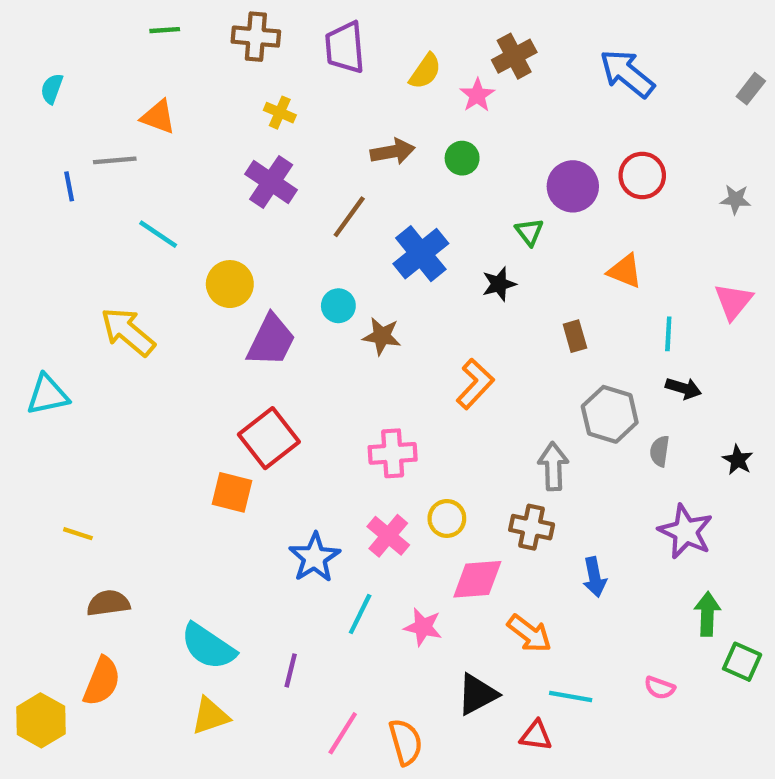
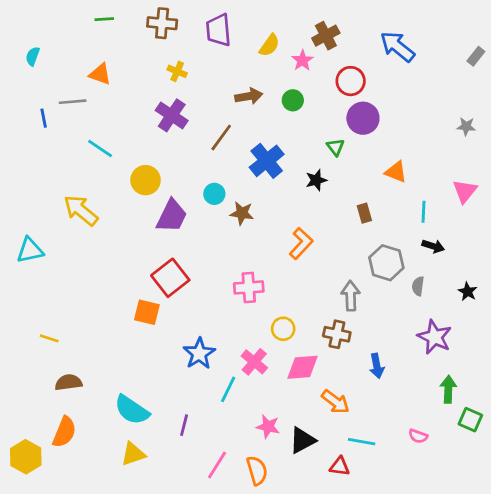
red circle: (642, 176) -> (351, 81), moved
pink cross: (388, 536) -> (254, 362), moved
pink star: (423, 627) -> (268, 426), moved

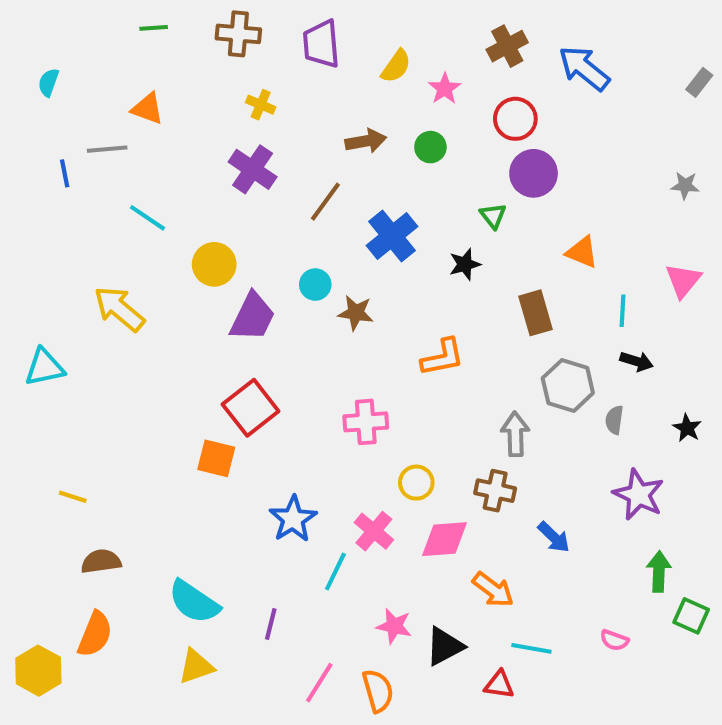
brown cross: (326, 36) -> (507, 46), moved
brown rectangle: (364, 213) -> (536, 313), size x1.5
orange L-shape: (301, 243) -> (443, 357), turned 36
blue arrow: (377, 366) -> (554, 537), turned -35

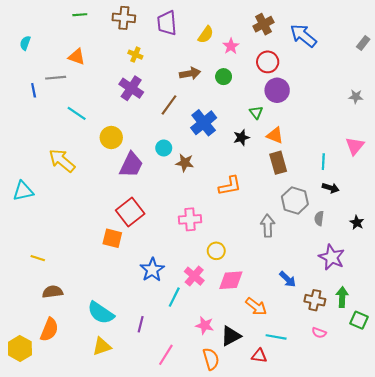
orange triangle: (582, 252) -> (275, 135), moved
brown cross: (495, 491) -> (315, 300), moved
orange semicircle: (378, 691) -> (211, 359), moved

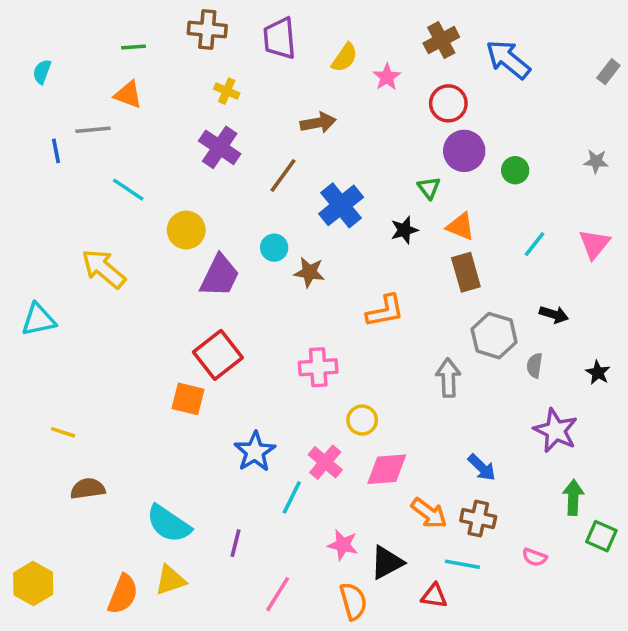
green line: (80, 15) -> (133, 47), moved
green circle: (224, 77) -> (515, 170), moved
cyan line: (323, 162) -> (535, 244), moved, turned 35
brown cross: (315, 300) -> (478, 519), moved
orange semicircle: (49, 330) -> (123, 594), moved

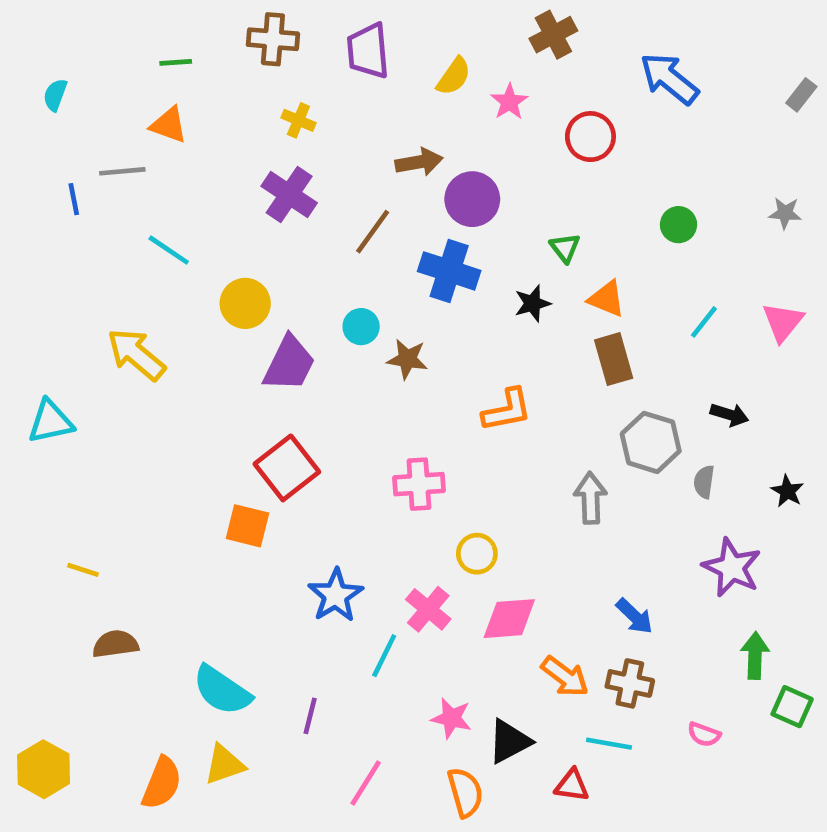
brown cross: (441, 40) -> (553, 35), moved
purple circle: (464, 151) -> (472, 199), moved
blue cross: (341, 205) -> (449, 271), turned -33

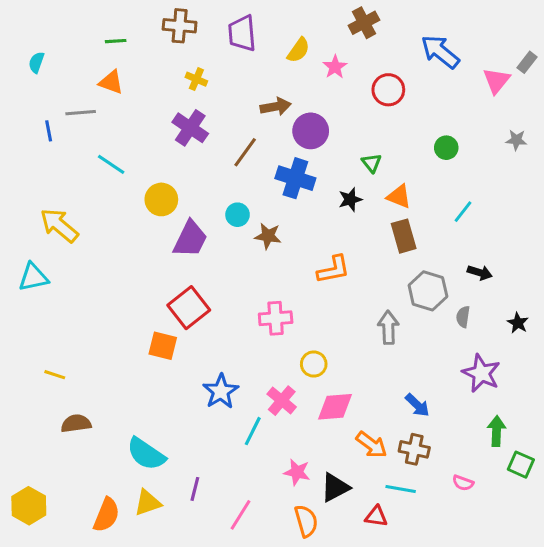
pink triangle: (783, 322) -> (497, 81), moved
yellow arrow: (136, 354) -> (59, 225), moved
purple line: (310, 716) -> (195, 489), moved

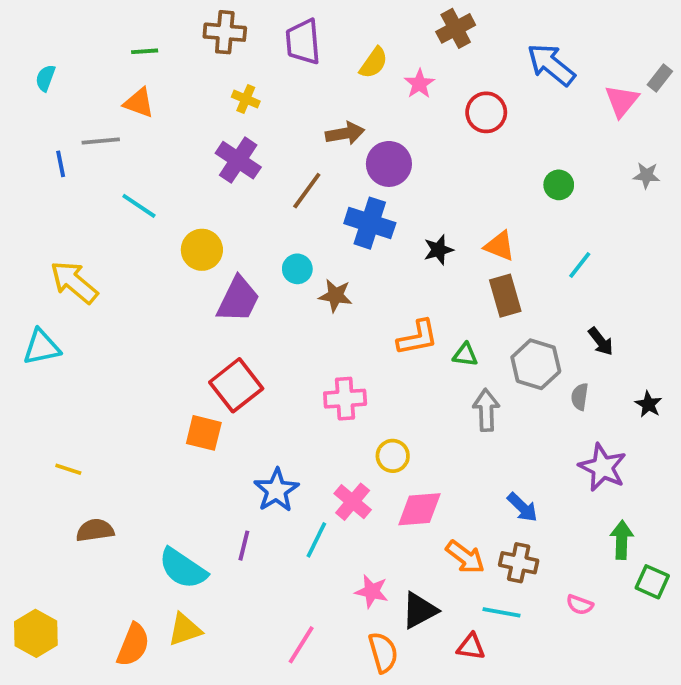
green triangle: (372, 163) -> (465, 355), moved, turned -45
black arrow: (480, 273) -> (601, 341), turned 35
purple line: (195, 489) -> (244, 546), moved

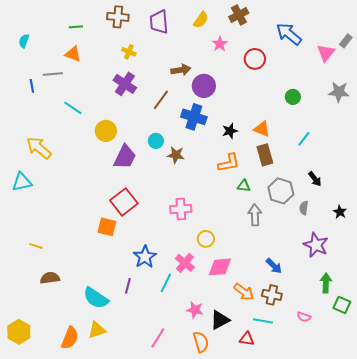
yellow semicircle: (374, 63) -> (201, 20), moved
gray star: (647, 175) -> (339, 92), size x1.5
orange L-shape: (418, 338) -> (229, 163), moved

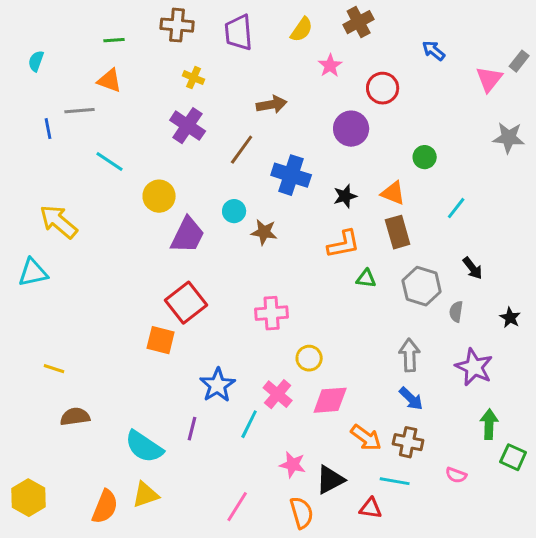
blue arrow: (289, 34) -> (434, 51), size x0.6
purple circle: (204, 86) -> (351, 129), moved
green circle: (293, 97) -> (425, 157), moved
gray arrow: (255, 215) -> (410, 355), moved

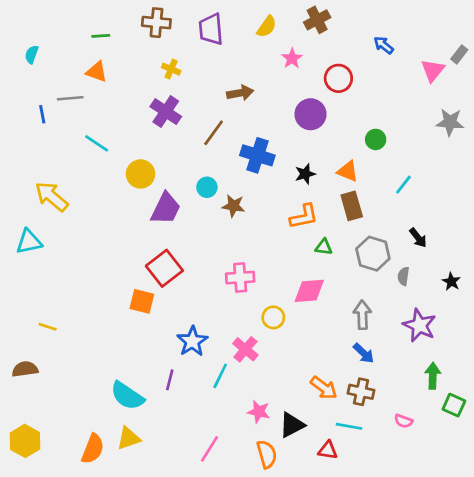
pink diamond: (330, 400) -> (309, 291), moved
brown semicircle: (75, 417) -> (25, 369), moved

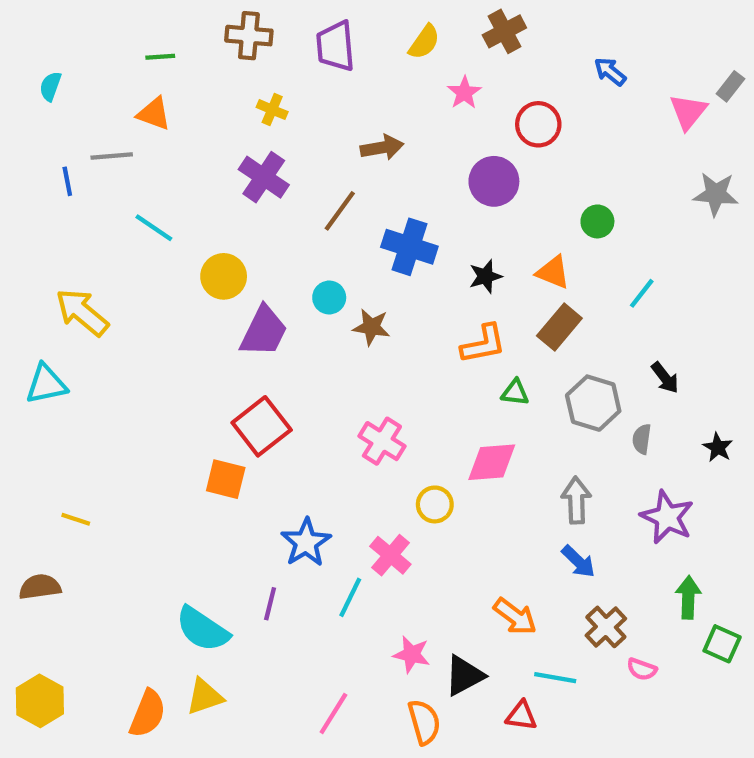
brown rectangle: (352, 206) -> (559, 327), turned 56
pink cross: (240, 278) -> (382, 441), turned 36
brown cross: (361, 392) -> (606, 627), moved, turned 35

